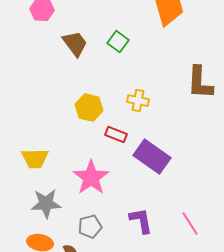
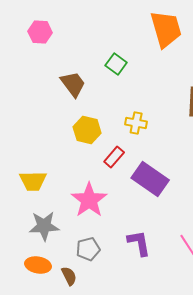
brown trapezoid: (75, 44) -> (73, 84), moved
red rectangle: (116, 135) -> (114, 157), turned -70

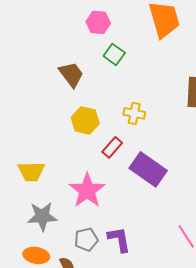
pink hexagon: (40, 32) -> (98, 22), moved
purple L-shape: (139, 243) -> (119, 239), moved

